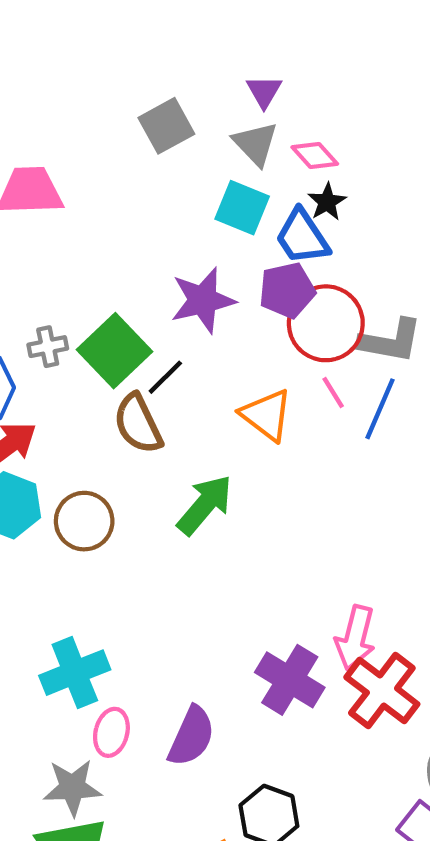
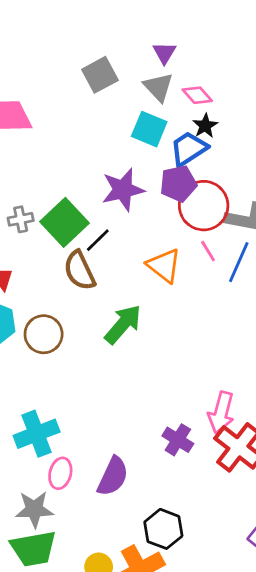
blue trapezoid: (302, 237) -> (189, 149), turned 90
purple cross: (290, 680) -> (178, 440), size x0.7

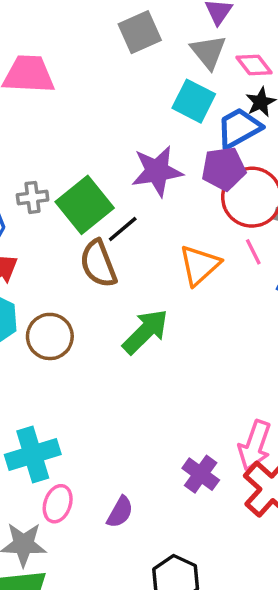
orange triangle: (164, 265) -> (200, 265), turned 36
purple semicircle: (113, 476) -> (120, 512), size x0.7

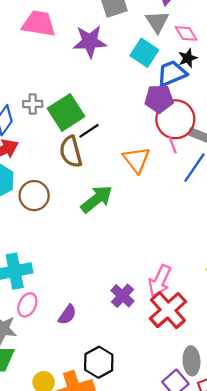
purple star: (157, 171) -> (90, 42), moved
pink line: (253, 252) -> (173, 145), moved
orange triangle: (200, 265) -> (137, 160), turned -32

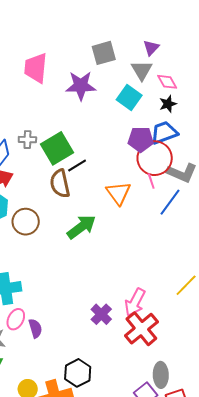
pink trapezoid: (39, 24) -> (36, 68), turned -96
blue trapezoid: (172, 73) -> (164, 133), moved
purple semicircle: (67, 315) -> (35, 328), moved, turned -54

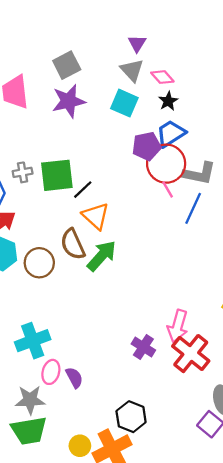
gray square: (104, 53) -> (67, 65), moved
green square: (57, 148) -> (57, 175), turned 36
brown semicircle: (60, 184) -> (73, 244), moved
orange triangle: (118, 193) -> (96, 216), moved

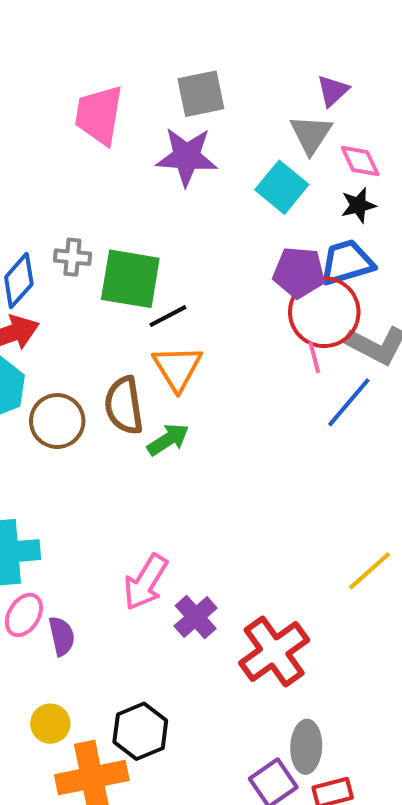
green arrow: (102, 256) -> (168, 439), size x0.7
pink arrow: (178, 326) -> (146, 582), moved
yellow circle: (80, 446) -> (50, 724), moved

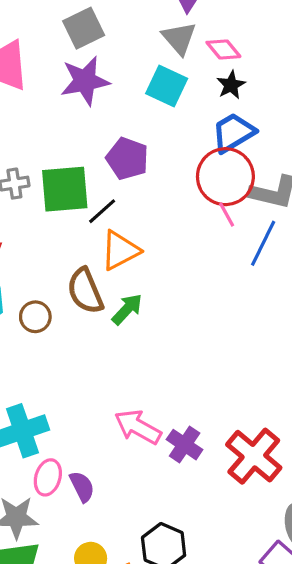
purple pentagon: (299, 272) -> (127, 159), moved, turned 30
orange triangle: (177, 368) -> (120, 250), turned 48
brown circle: (57, 421) -> (35, 317), size x0.7
pink arrow: (146, 582) -> (138, 427), turned 102

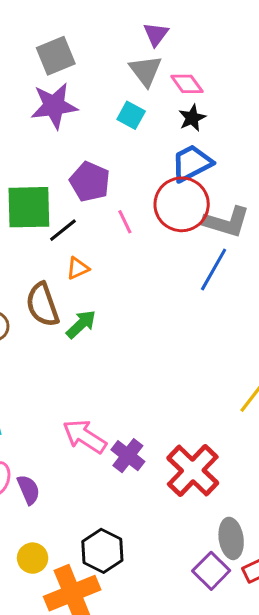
cyan square: (167, 86) -> (131, 115), size x0.7
pink line: (227, 215) -> (125, 222), moved
orange triangle: (120, 250) -> (78, 268), size x0.6

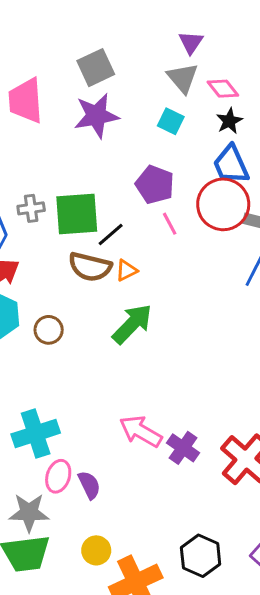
blue trapezoid: (192, 163) -> (231, 164), turned -84
purple pentagon: (90, 182) -> (155, 185), moved
brown semicircle: (42, 305) -> (90, 267), moved, turned -54
green arrow: (81, 324) -> (132, 324), size x1.4
black hexagon: (102, 551) -> (201, 556), moved

